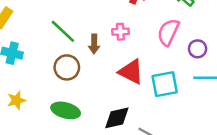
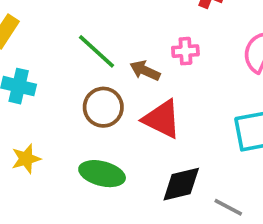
brown arrow: (94, 44) -> (145, 71), turned 114
red triangle: (131, 72) -> (162, 119), moved

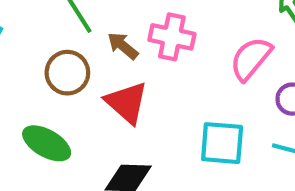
pink cross: (185, 51) -> (172, 37), size x1.5

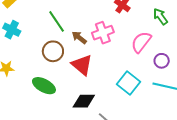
pink cross: (172, 37) -> (103, 33), turned -30
cyan square: (222, 143) -> (128, 83), turned 35

